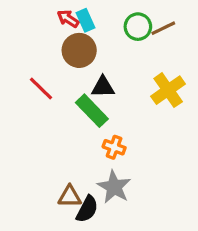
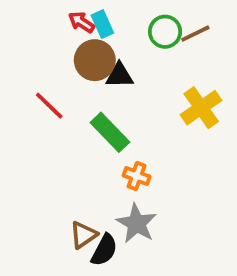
black triangle: (103, 87) -> (119, 75), moved
brown triangle: (70, 196) -> (83, 235), turned -35

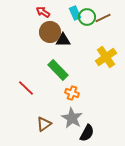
cyan rectangle: (102, 24) -> (75, 13), moved
red line: (49, 106) -> (26, 88), moved
black semicircle: (104, 250) -> (87, 133), moved

